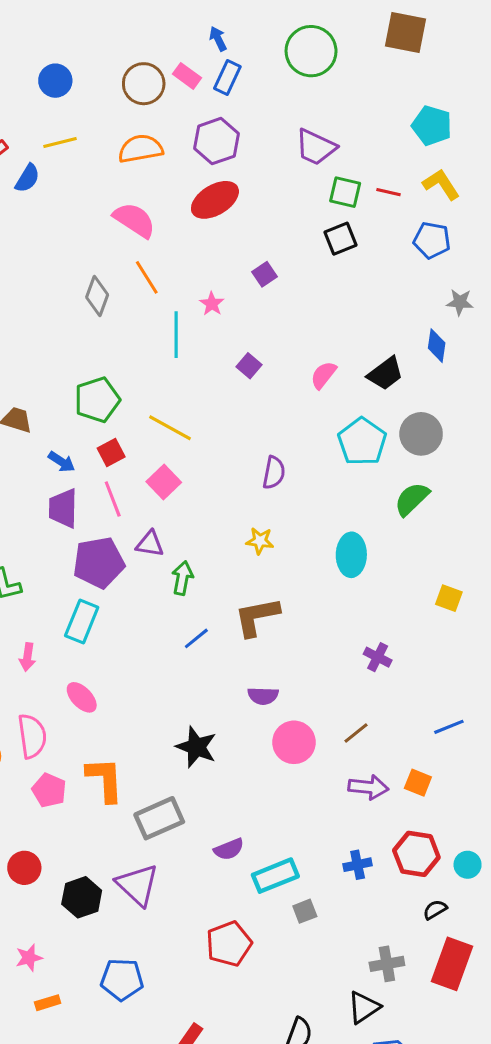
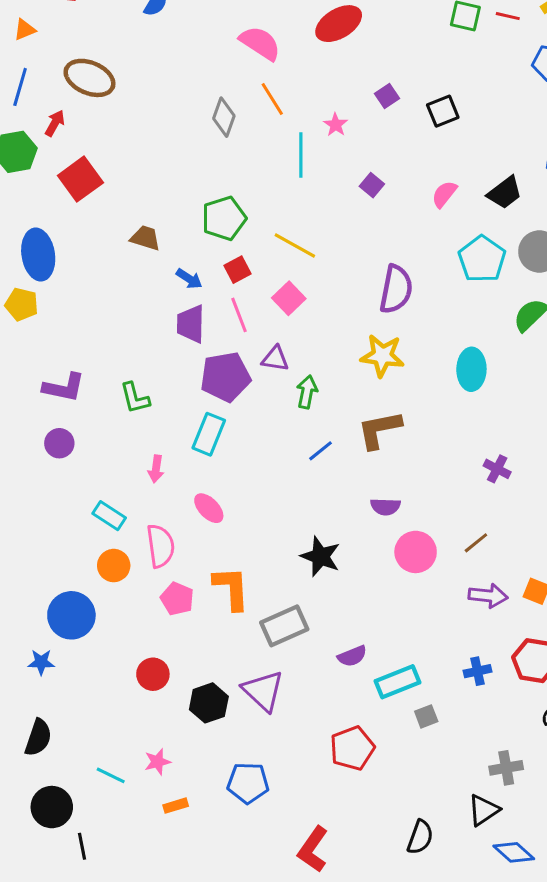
black square: (340, 239) -> (443, 111), moved
purple semicircle: (274, 473) -> (396, 289), size x1.5
yellow star: (260, 541) -> (382, 356), size x1.6

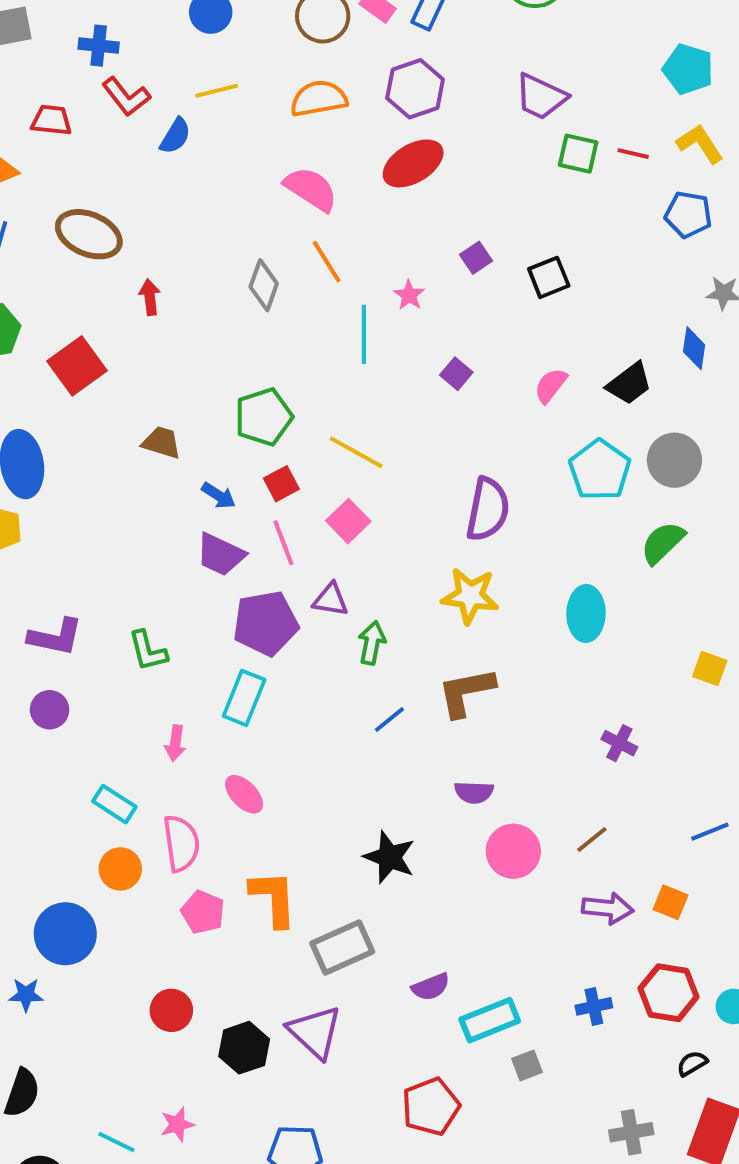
red arrow: (55, 123) -> (150, 297), moved, turned -36
purple trapezoid: (191, 324) -> (220, 554), turned -66

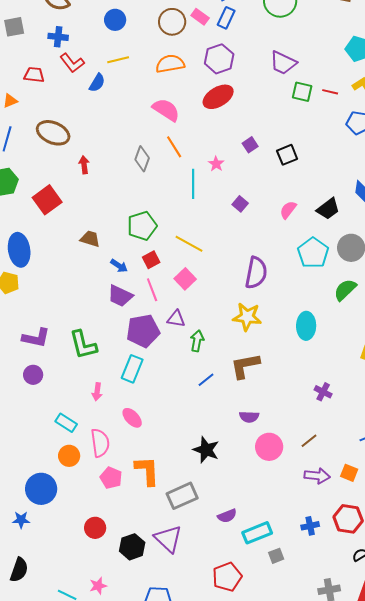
green L-shape: (148, 651) -> (83, 345), size x1.4

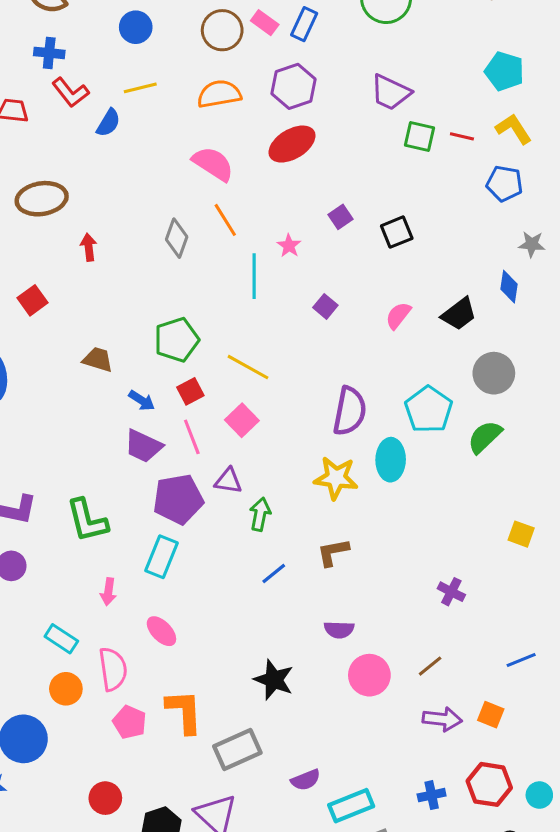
brown ellipse: (53, 133) -> (42, 199), turned -32
red square: (47, 200) -> (32, 300), size x0.7
cyan pentagon: (313, 253) -> (429, 410), moved
cyan ellipse: (306, 326) -> (391, 460), moved
brown L-shape: (245, 366) -> (333, 552), size x0.7

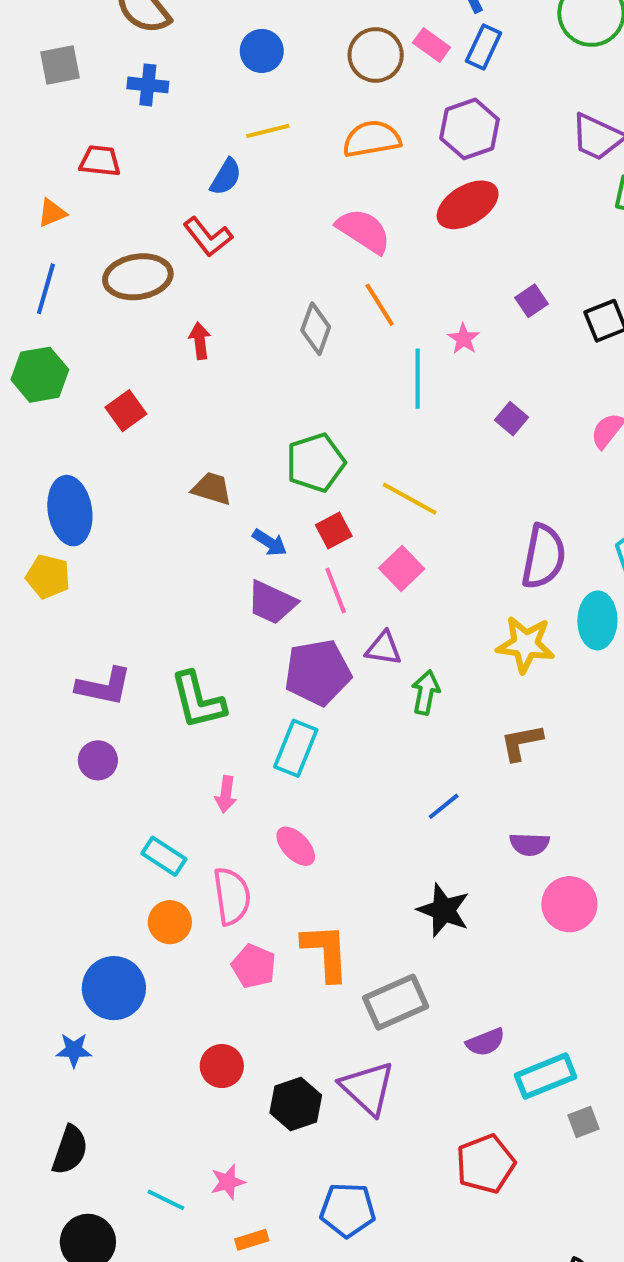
red L-shape: (70, 92) -> (208, 237), moved
blue line: (274, 573) -> (444, 806), moved

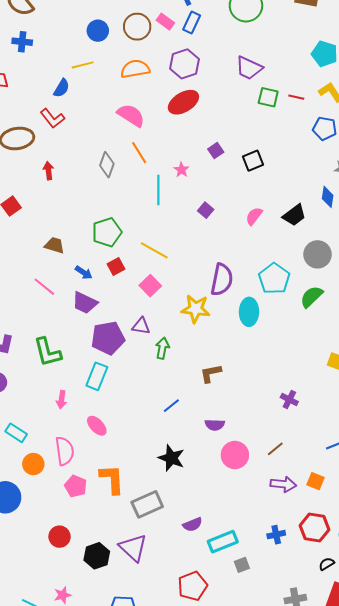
blue circle: (262, 51) -> (98, 31), moved
pink line: (336, 590) -> (44, 287), moved, turned -30
yellow star: (525, 644) -> (196, 309), moved
cyan rectangle: (164, 856) -> (16, 433), moved

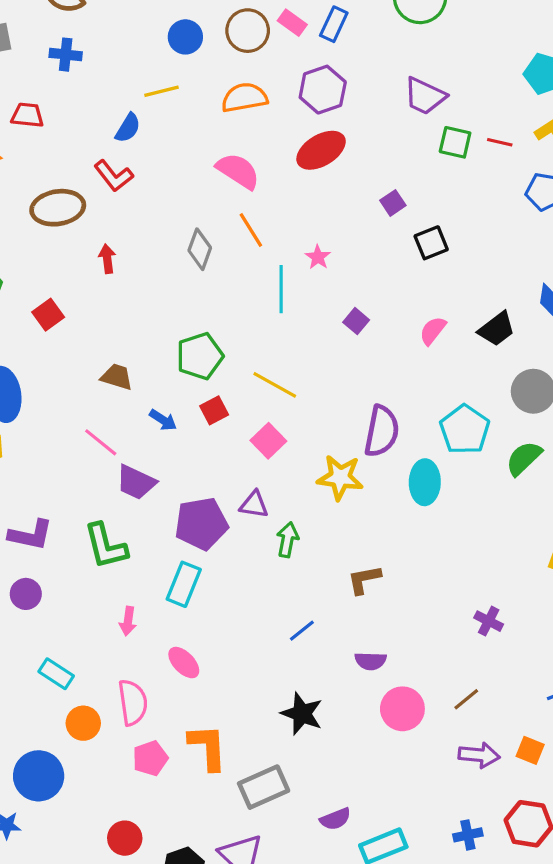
purple square: (216, 151) -> (393, 203), moved
purple trapezoid: (85, 303) -> (136, 482), moved
pink pentagon: (76, 486) -> (150, 758), turned 30

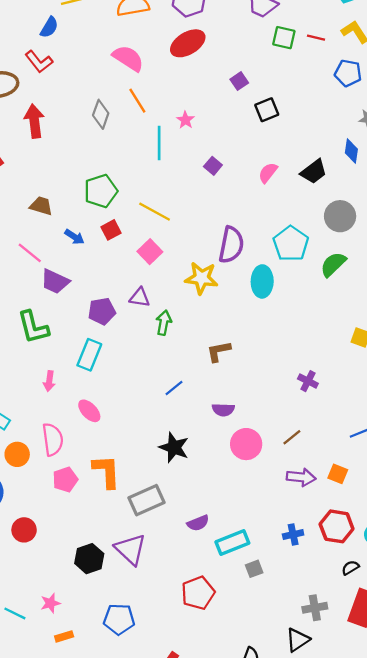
red arrow: (107, 259) -> (34, 121), size x1.6
purple pentagon: (201, 524) -> (102, 311), size x0.7
red circle: (125, 838) -> (24, 530), moved

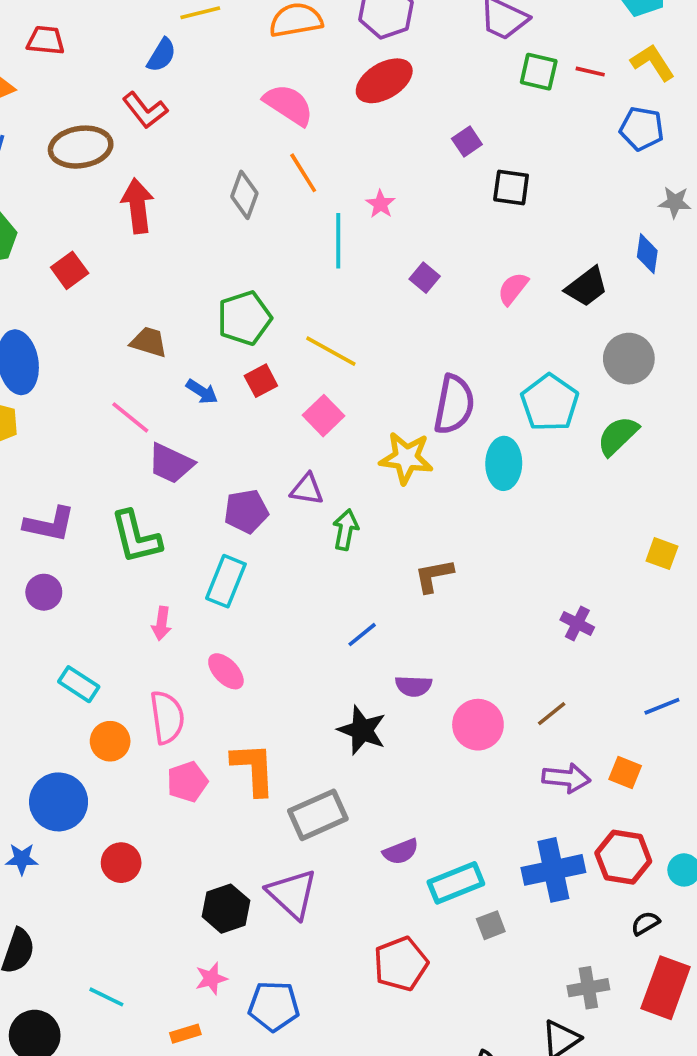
black square: (267, 110) -> (511, 187), turned 30
purple semicircle: (223, 410) -> (414, 686), moved
blue cross: (293, 534) -> (553, 870), size x1.8
pink star: (50, 603) -> (211, 979), moved

